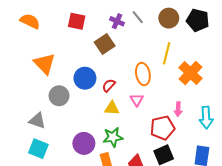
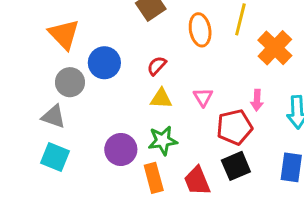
orange ellipse: (143, 74) -> (200, 30), moved
blue circle: (85, 78) -> (104, 63), moved
gray circle: (59, 96) -> (70, 82), moved
pink triangle: (137, 100) -> (203, 97), moved

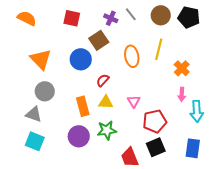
orange cross: (275, 48) -> (182, 68), size x0.7
blue circle: (104, 63) -> (81, 59), moved
pink arrow: (257, 100) -> (182, 94), moved
orange rectangle: (154, 178) -> (83, 106), moved

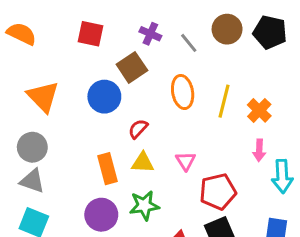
gray line: (131, 14) -> (189, 43), moved
yellow line: (159, 49) -> (224, 101), moved
gray circle: (45, 91) -> (32, 147), moved

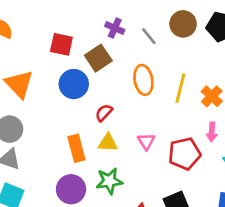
red square: (91, 34) -> (61, 44), moved
red pentagon: (218, 192) -> (184, 154), moved

